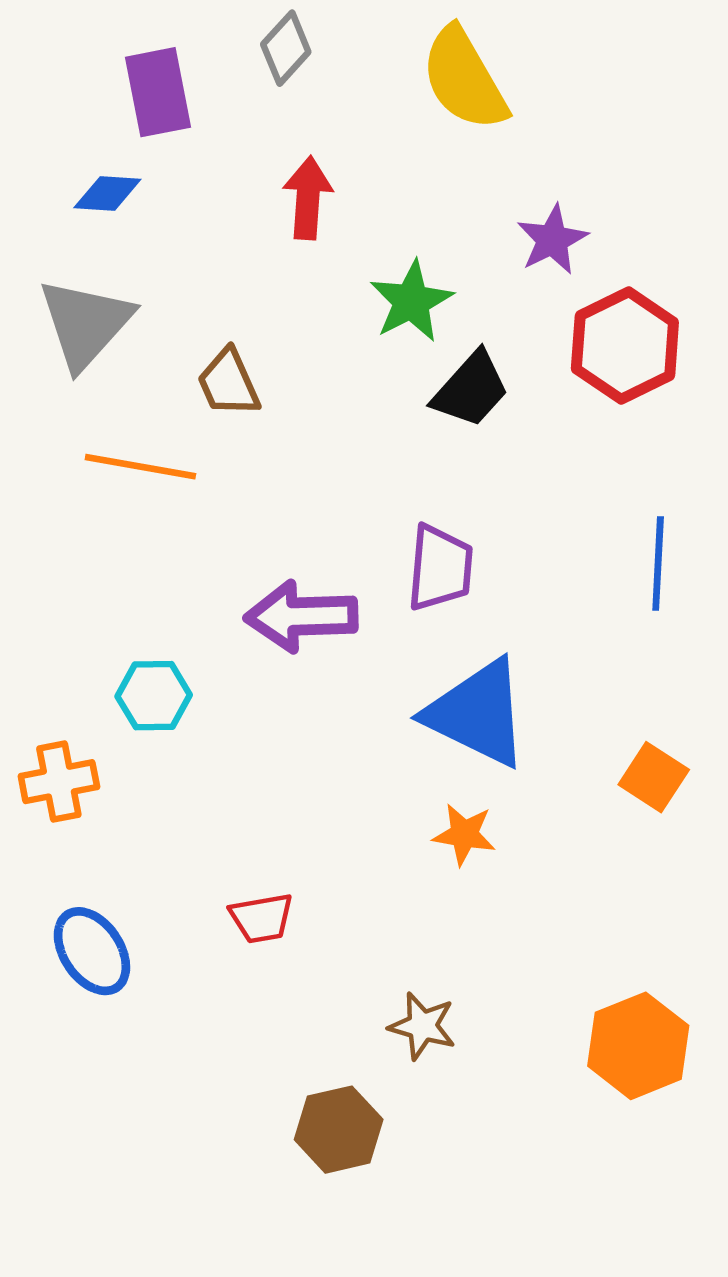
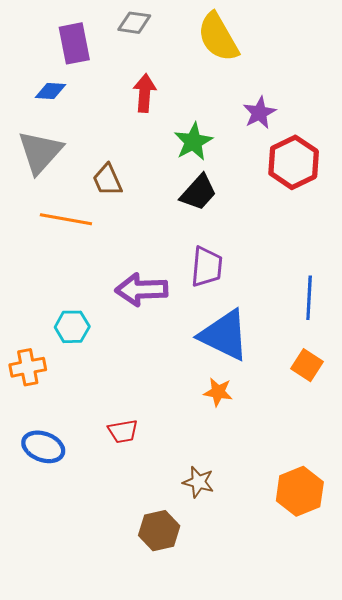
gray diamond: (286, 48) -> (134, 23), turned 56
black trapezoid: (471, 389) -> (198, 192), moved
blue line: (658, 563) -> (309, 298), moved
blue ellipse: (92, 951) -> (43, 447), turned -36

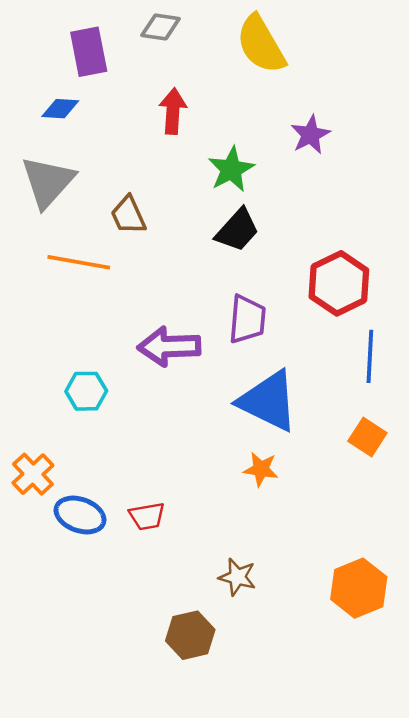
red hexagon: (294, 162) -> (339, 283), moved
orange cross: (28, 367) -> (33, 474), moved, turned -32
blue ellipse: (43, 447) -> (80, 515), moved

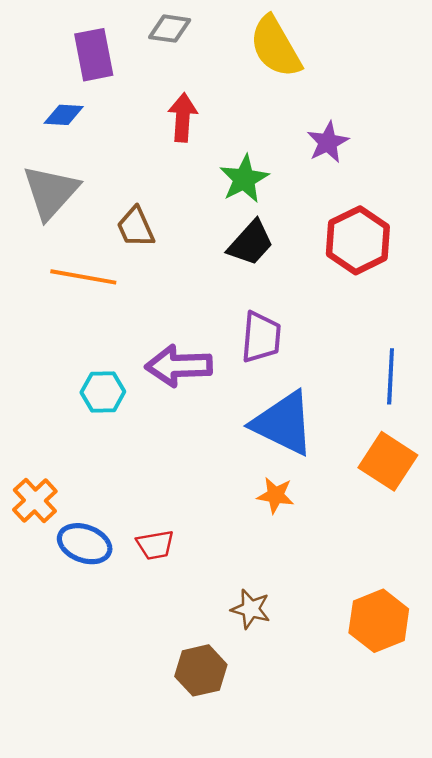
red hexagon: (339, 283) -> (358, 240), moved
cyan hexagon: (86, 391) -> (103, 392), moved
orange square: (367, 437) -> (388, 461), size x1.4

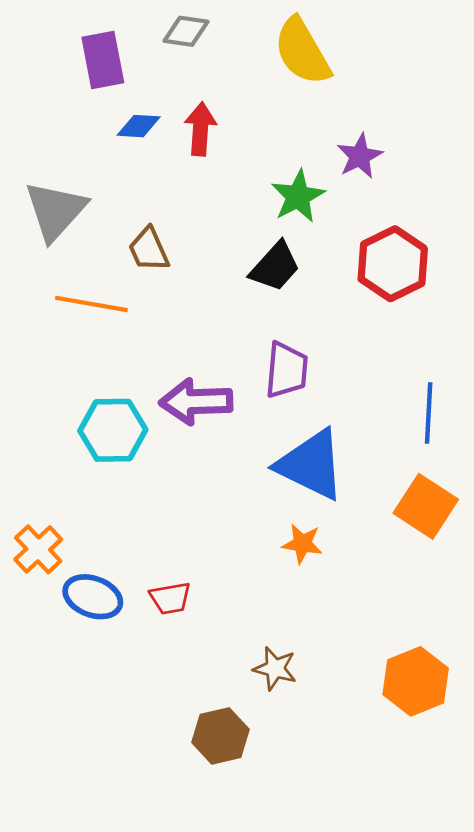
blue diamond: (64, 115) -> (139, 126), moved
green star: (244, 179) -> (298, 196), moved
cyan hexagon: (103, 392) -> (113, 430), size x1.4

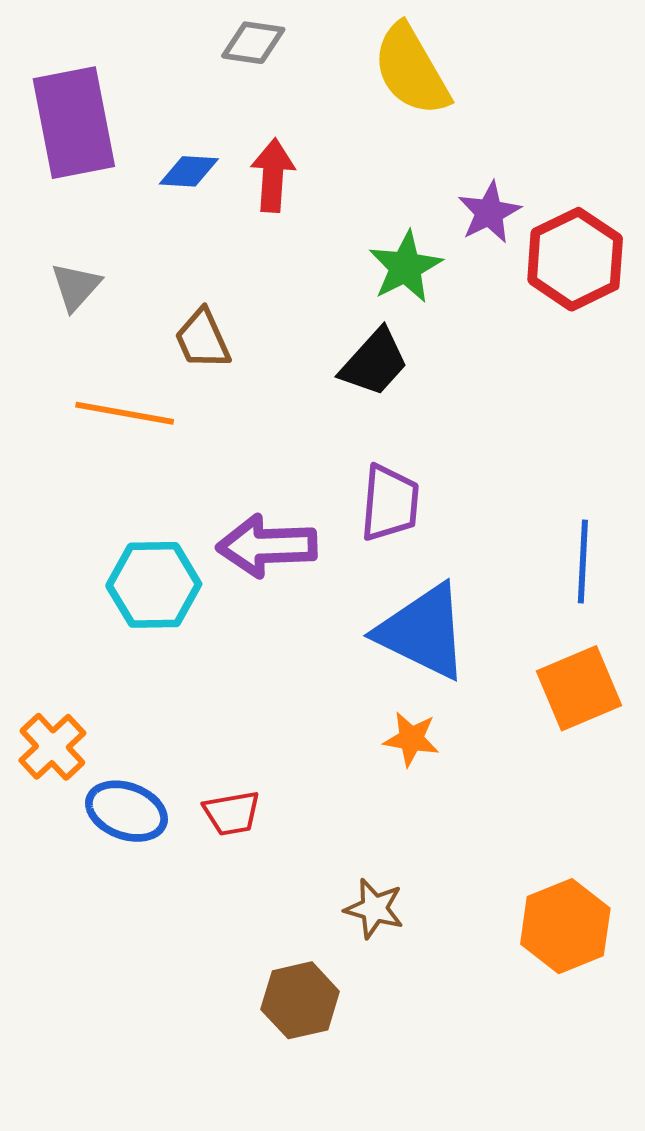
purple rectangle: (103, 60) -> (74, 123), moved, size x1.4
gray triangle: (55, 211) -> (76, 286), size x0.6
red hexagon: (393, 264) -> (575, 259), moved
orange square: (426, 506) -> (579, 688), turned 34

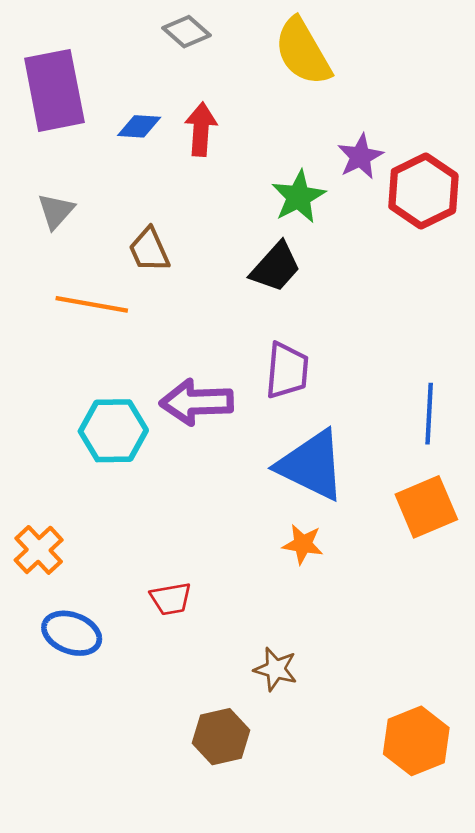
gray diamond: (253, 43) -> (187, 32), turned 33
blue ellipse: (126, 811) -> (72, 633), moved
orange hexagon: (565, 926) -> (416, 741), moved

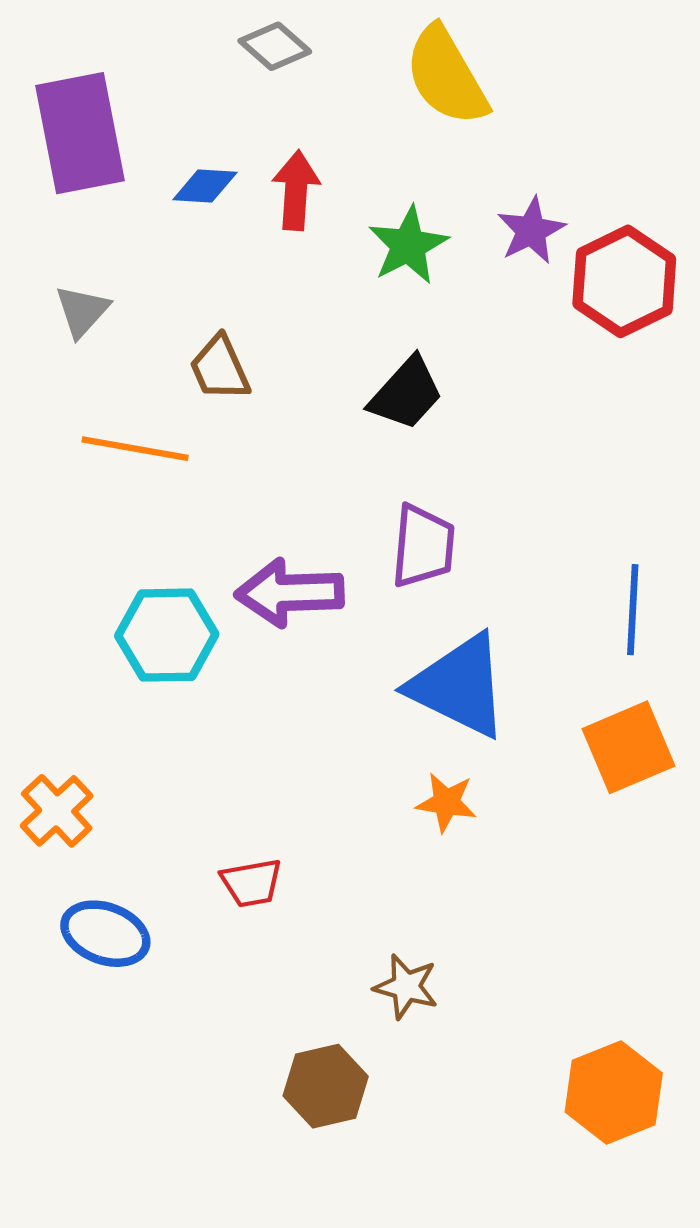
green star: (299, 197) -> (408, 245), moved

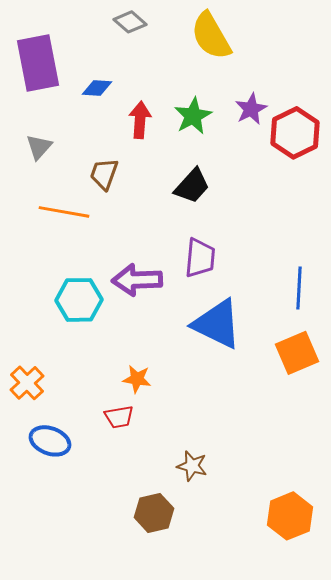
red arrow: (296, 190) -> (140, 120), moved
brown trapezoid: (220, 368) -> (104, 174), turned 44
orange star: (446, 802) -> (137, 379), moved

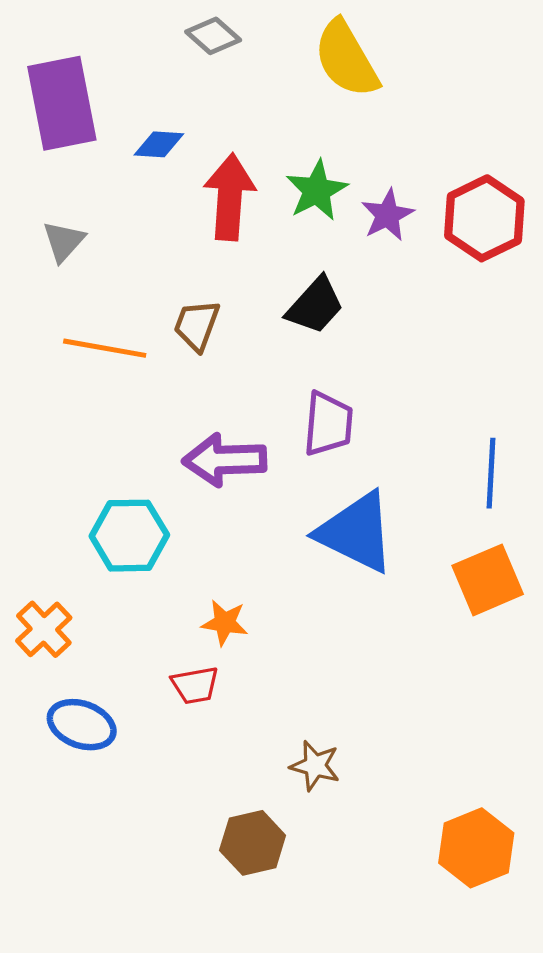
purple star: (251, 109) -> (387, 215), moved
red arrow: (140, 120) -> (230, 197), size x1.4
brown trapezoid: (104, 174) -> (197, 325), moved
cyan hexagon: (79, 300) -> (129, 536), moved

